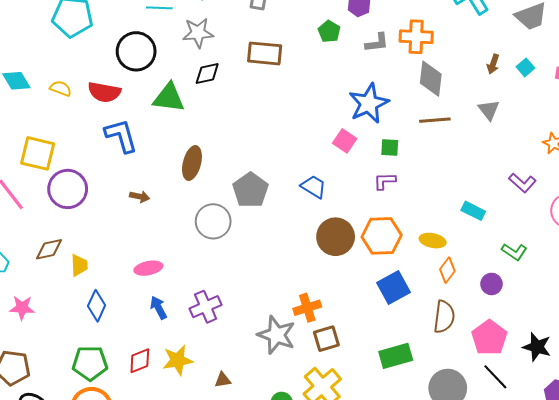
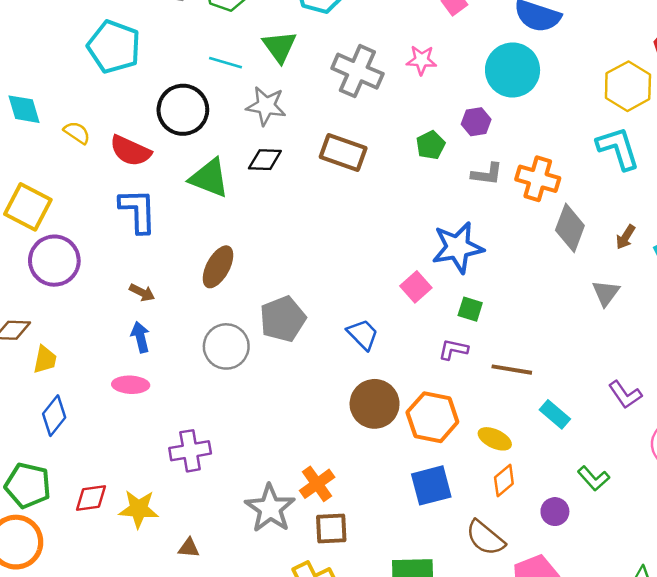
gray diamond: (431, 79) -> (570, 228), moved
brown line: (435, 120) -> (512, 370), moved
blue arrow: (158, 308) -> (140, 337), moved
orange cross: (307, 308) -> (317, 484), turned -32
brown semicircle: (444, 317) -> (485, 538), turned 108

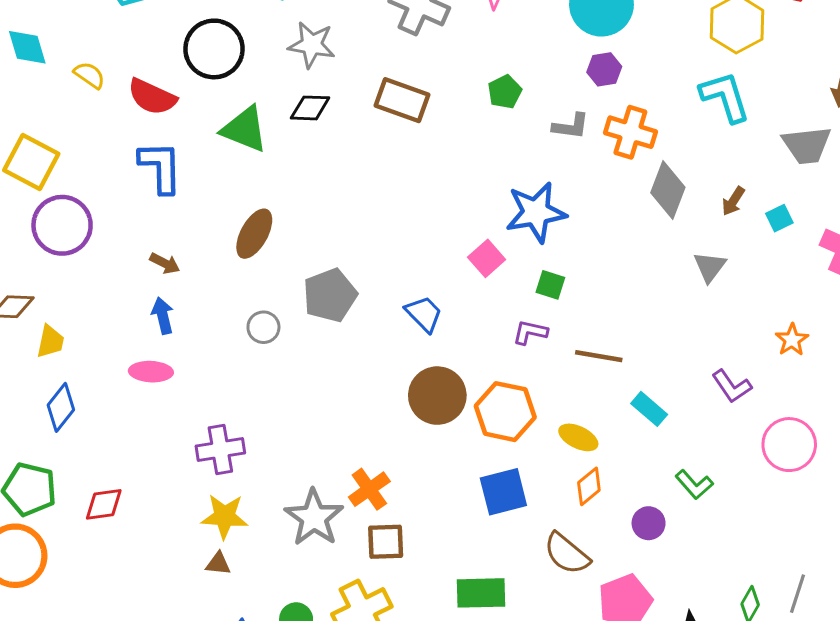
purple hexagon: (476, 122) -> (604, 69), moved
gray circle: (226, 346) -> (263, 327), size x0.6
yellow star: (139, 509) -> (224, 516), moved

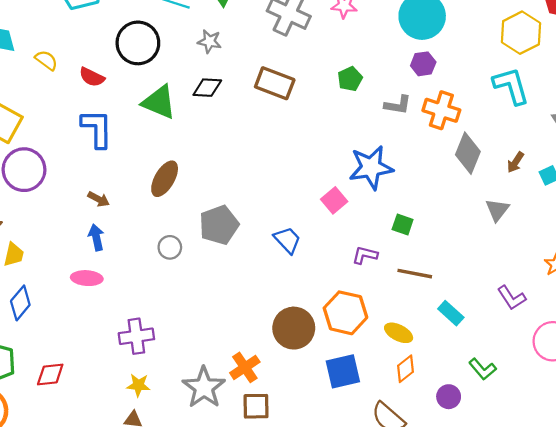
gray star: (312, 45) -> (209, 41), size x0.7
red semicircle: (152, 97) -> (92, 77), size x0.7
green square: (550, 285) -> (403, 225), moved
brown circle: (437, 396) -> (294, 328), moved
yellow star: (224, 516) -> (138, 385), size x0.7

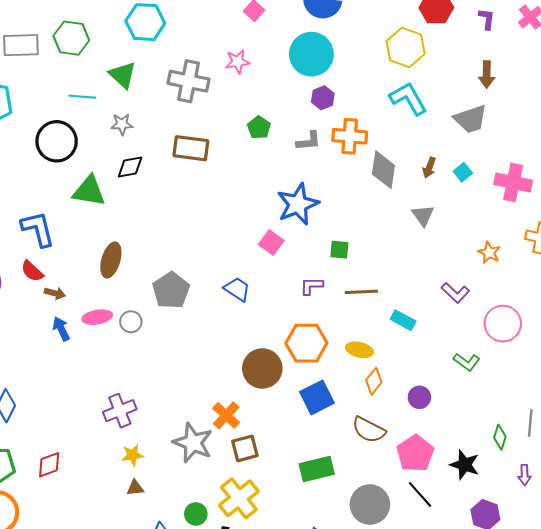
red semicircle: (92, 77) -> (32, 271), moved, turned 30
pink ellipse: (87, 278) -> (97, 317), moved
green L-shape: (483, 369) -> (467, 362), moved

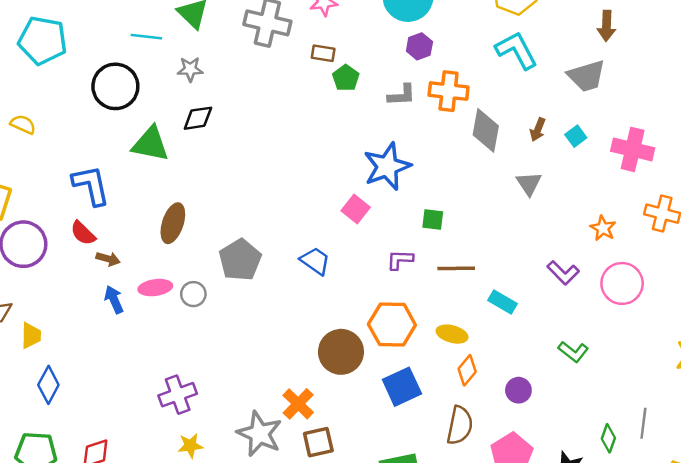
brown rectangle: (191, 148) -> (323, 53), moved, size x0.6
pink circle: (503, 324) -> (622, 283), moved
brown semicircle: (369, 430) -> (460, 425), turned -108

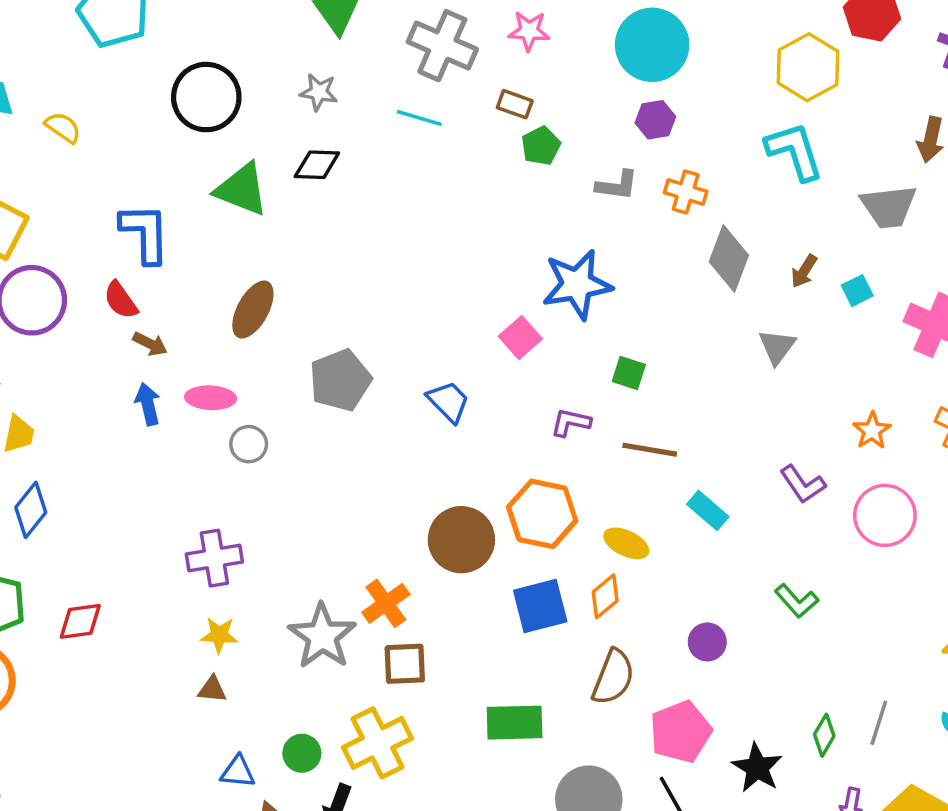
cyan line: (146, 37) -> (419, 118), moved
orange cross: (449, 91) -> (686, 192), size x0.7
gray circle: (193, 294) -> (249, 444), moved
orange diamond: (467, 370) -> (605, 596), moved

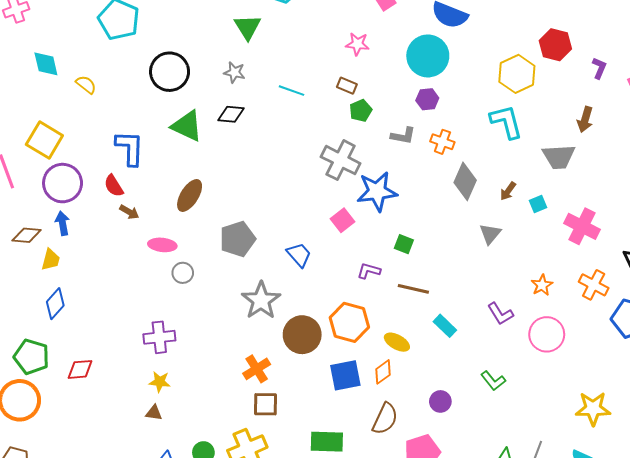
gray cross: (442, 46) -> (341, 160), moved
blue arrow: (148, 404) -> (62, 223), moved
gray star: (322, 636) -> (261, 300), moved

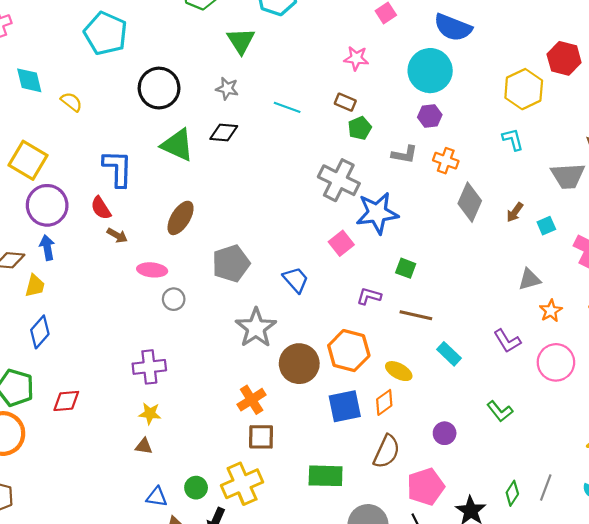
cyan L-shape: (506, 122) -> (513, 139), size x0.6
gray triangle: (490, 234) -> (530, 279), moved, turned 35

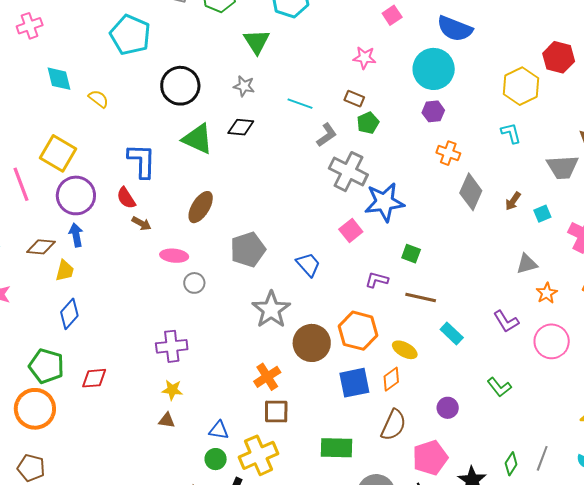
gray L-shape: (404, 154) -> (327, 135), moved, turned -45
blue triangle: (157, 497) -> (219, 430), moved

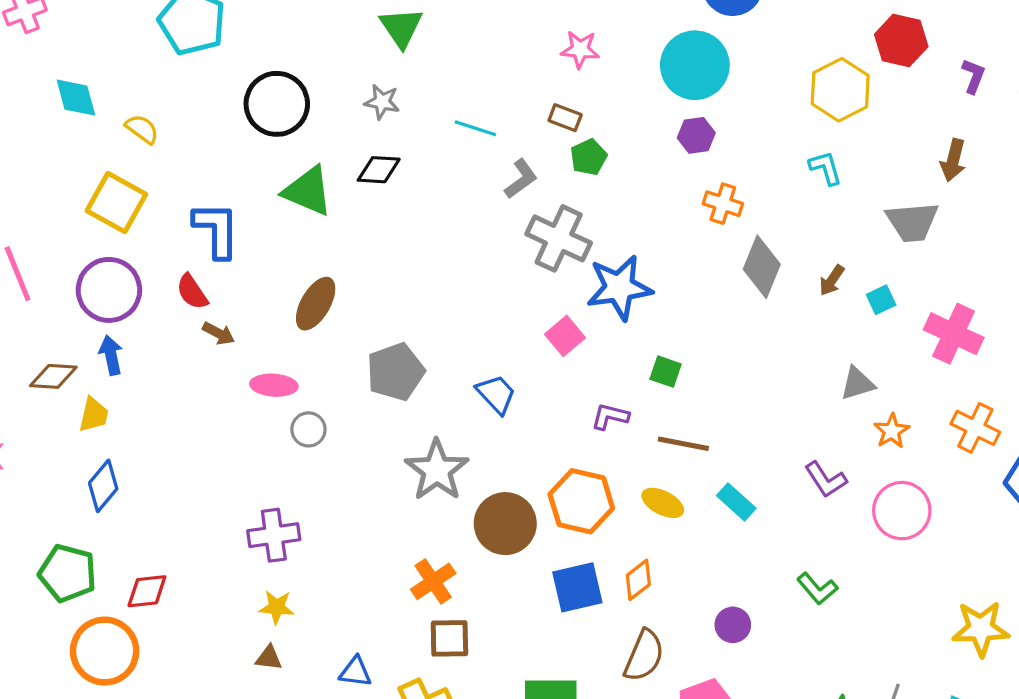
yellow square: (58, 153) -> (116, 202), moved
yellow ellipse: (405, 350) -> (663, 503), moved
orange circle: (35, 409) -> (105, 651), moved

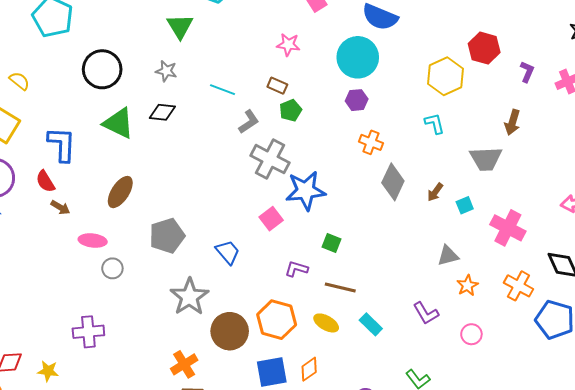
pink circle: (902, 511) -> (471, 334), size x0.6
yellow star: (277, 607) -> (48, 371), moved

